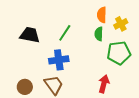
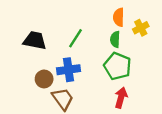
green pentagon: (119, 53) -> (117, 66), moved, turned 30
brown circle: (25, 87) -> (44, 79), moved

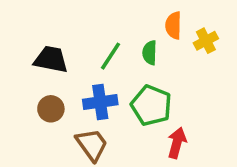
green semicircle: (115, 39) -> (150, 53), moved
green pentagon: (117, 66) -> (151, 105), moved
brown circle: (44, 79) -> (51, 109), moved

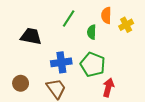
green line: (110, 56) -> (69, 18), moved
brown circle: (51, 109) -> (21, 83), moved

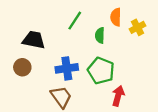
brown circle: (21, 83) -> (22, 67), moved

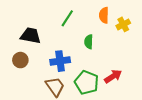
green semicircle: (100, 35) -> (89, 42), moved
green pentagon: (101, 71) -> (87, 82), moved
red arrow: (118, 96) -> (113, 76), moved, turned 42

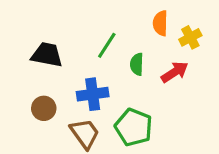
green line: (67, 18) -> (107, 45), moved
brown circle: (20, 60) -> (44, 108), moved
red arrow: (113, 76) -> (175, 72), moved

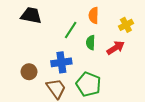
orange semicircle: (160, 23) -> (94, 15), moved
black trapezoid: (47, 55) -> (31, 15), moved

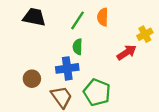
yellow cross: (126, 25) -> (145, 34), moved
green line: (71, 30) -> (78, 20), moved
green semicircle: (91, 43) -> (78, 47), moved

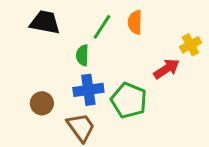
green semicircle: (78, 47) -> (82, 55), moved
green pentagon: (97, 92) -> (129, 100), moved

